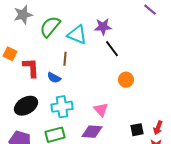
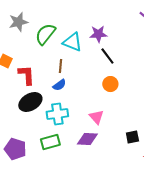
blue semicircle: (54, 78) -> (59, 85), moved, turned -64
orange circle: (126, 80) -> (110, 84), moved
black ellipse: (26, 106) -> (30, 102), moved

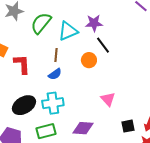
cyan triangle: (72, 42) -> (68, 31), turned -45
orange circle: (110, 84) -> (89, 60), moved
black ellipse: (30, 102) -> (24, 105), moved
pink triangle: (96, 117) -> (108, 99), moved

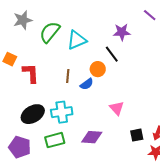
purple star: (94, 23) -> (122, 32), moved
brown line: (56, 55) -> (68, 76), moved
blue semicircle: (55, 74) -> (87, 84), moved

